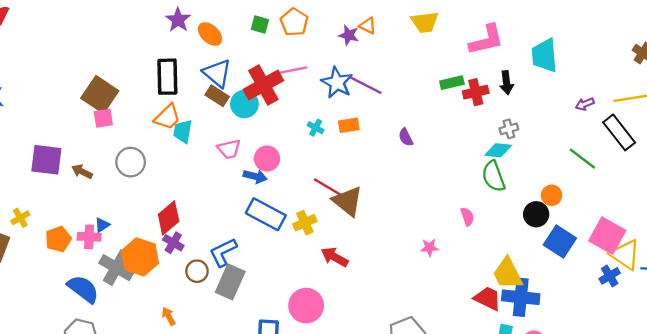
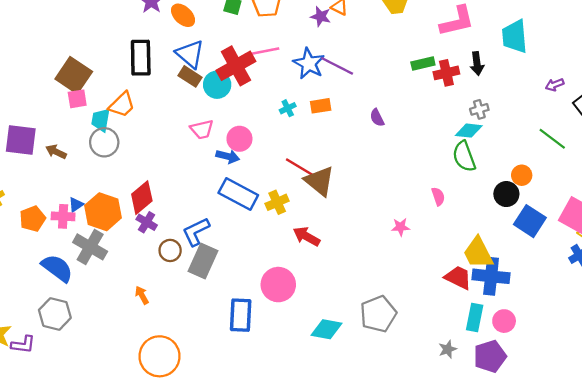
orange trapezoid: (167, 117) -> (122, 105), moved
cyan cross: (316, 128) -> (288, 108), turned 35
cyan trapezoid: (183, 131) -> (101, 120), moved
orange hexagon: (140, 257) -> (103, 212), moved

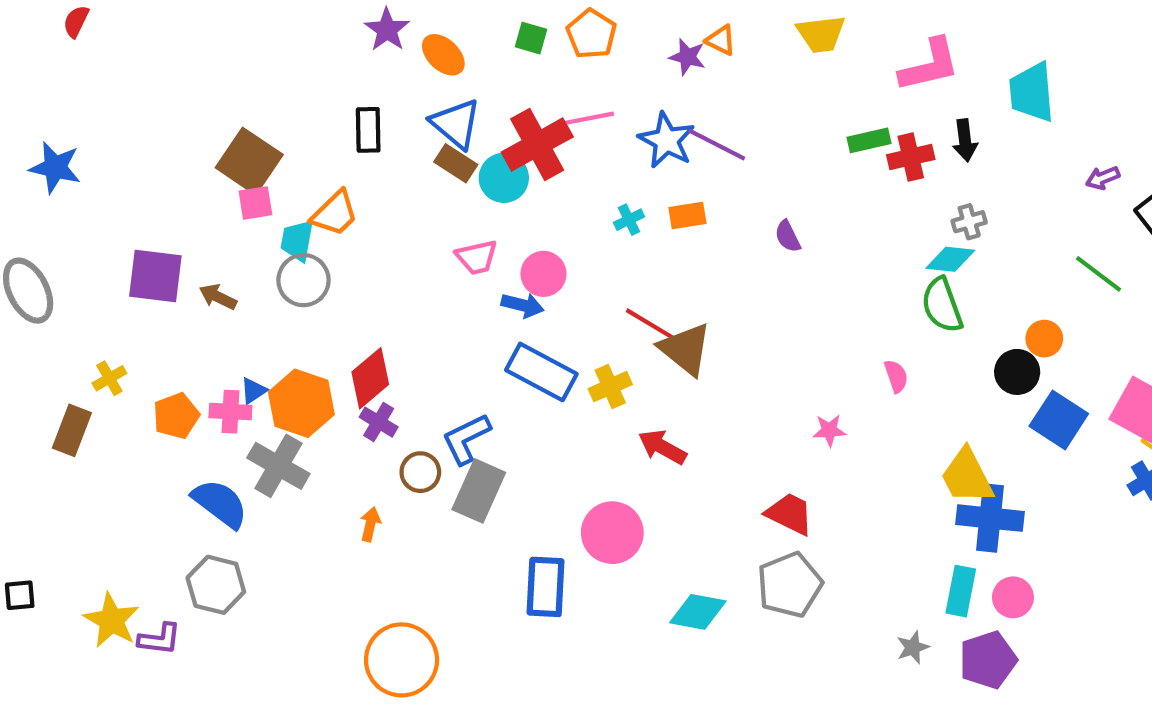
black rectangle: (141, 58) -> (368, 130), size x0.7
red trapezoid: (458, 278) -> (790, 514), moved
orange arrow: (142, 295) -> (370, 524), moved, turned 42

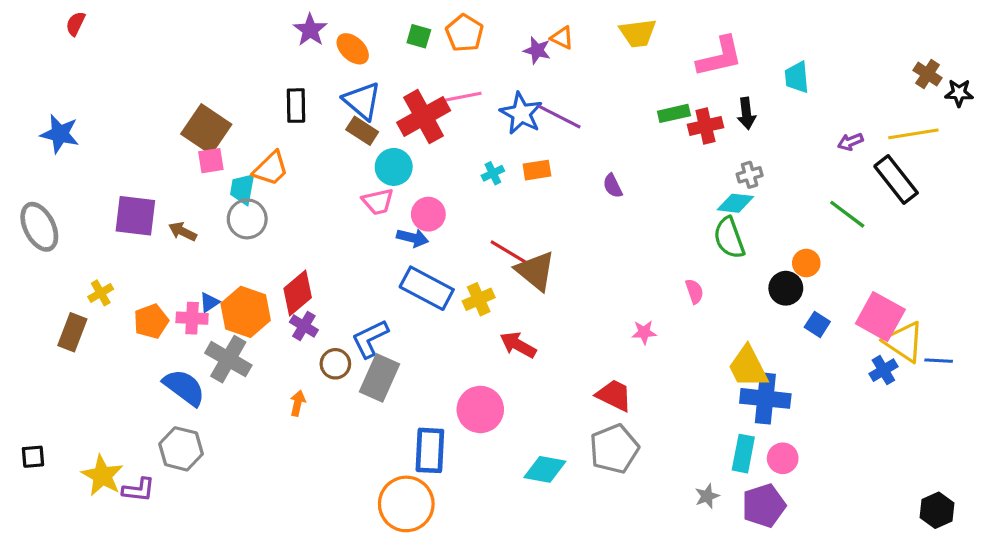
cyan trapezoid: (1032, 92) -> (797, 77), size x0.7
cyan circle: (504, 178) -> (394, 167), moved
blue square: (1059, 420) -> (817, 324), size x0.6
orange circle: (402, 660) -> (406, 504), moved

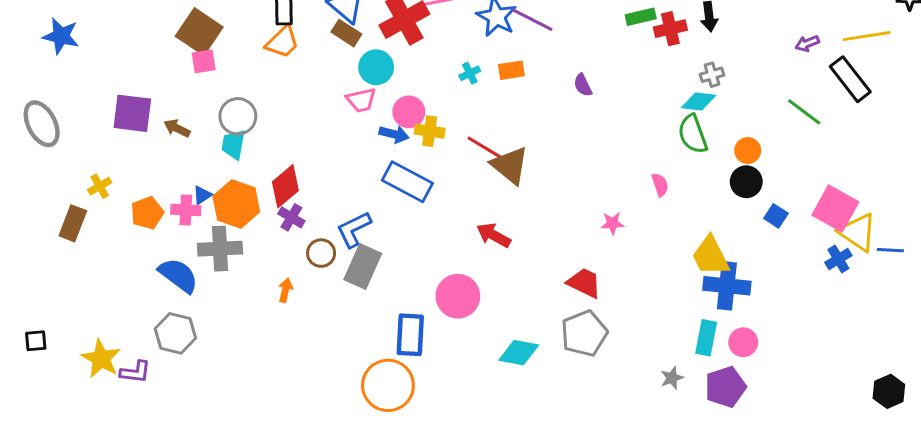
orange trapezoid: (271, 169) -> (282, 42), moved
cyan trapezoid: (242, 189) -> (233, 145), moved
orange circle: (806, 263) -> (748, 151), moved
yellow cross: (479, 299) -> (430, 131), moved, turned 32
gray cross: (228, 359) -> (220, 249), turned -33

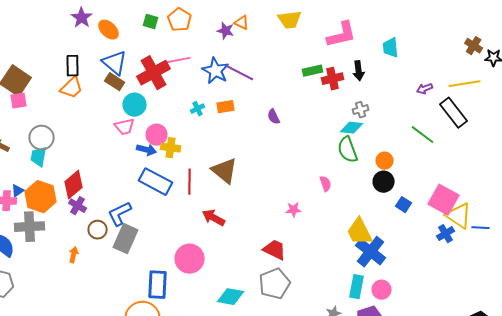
red line: (485, 148) -> (190, 182), moved, turned 60
blue cross: (727, 286) -> (371, 252), turned 32

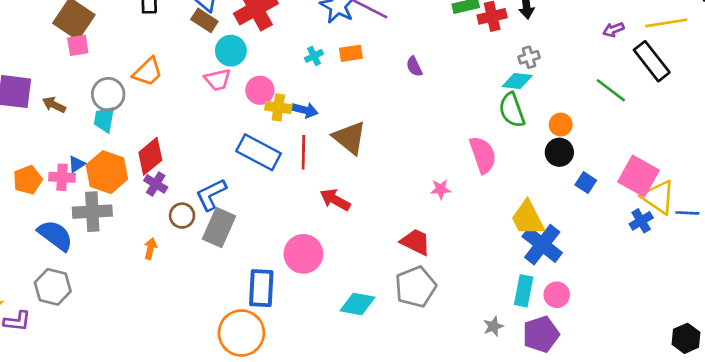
orange trapezoid: (72, 88) -> (148, 72), moved
blue arrow: (147, 150) -> (305, 110), moved
pink semicircle: (326, 184) -> (483, 155), size x1.8

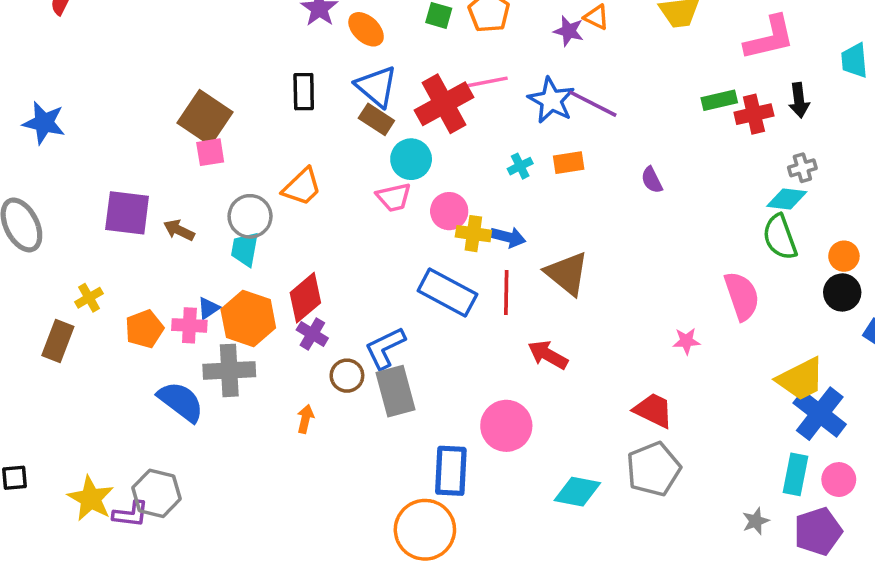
yellow trapezoid: (528, 218) -> (801, 379), turned -90
gray rectangle: (219, 227) -> (395, 391), turned -39
gray hexagon: (53, 287) -> (157, 493), moved

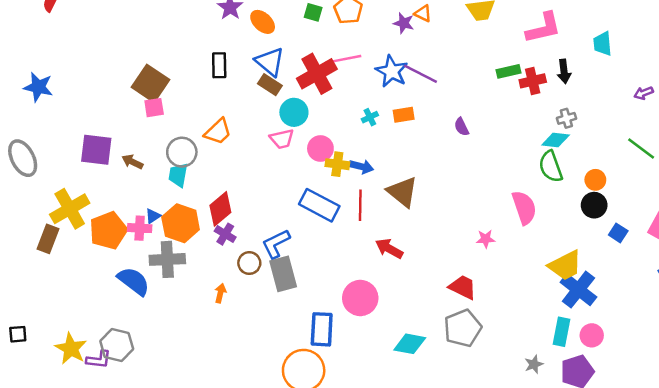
yellow cross: (89, 298) -> (70, 209), size x2.0
orange pentagon: (144, 329) -> (108, 230), size x1.4

